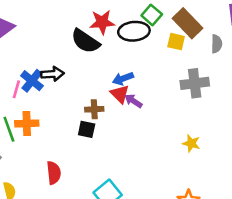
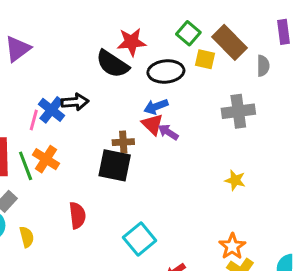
black ellipse: (134, 31) -> (166, 71), moved
yellow square: (176, 42) -> (205, 59), moved
orange cross: (27, 123) -> (46, 159), turned 35
black square: (87, 129) -> (115, 165), size x1.6

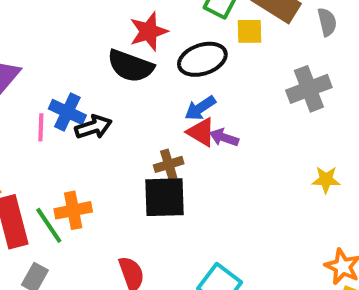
blue cross: (51, 110) -> (67, 112), moved
pink line: (34, 120) -> (41, 127), moved
orange cross: (46, 159) -> (73, 210), turned -30

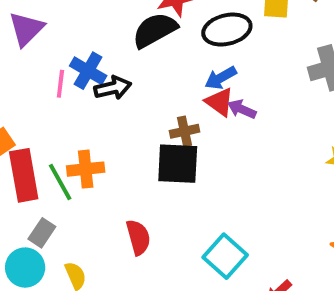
black semicircle: (130, 66) -> (155, 30), turned 126

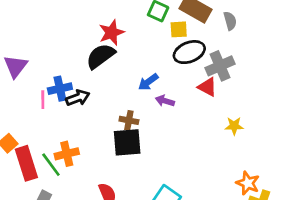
black ellipse: (227, 30) -> (189, 52), moved
blue cross: (88, 71) -> (60, 89), turned -35
red triangle: (220, 102) -> (207, 87), moved
brown cross: (185, 131) -> (129, 120), turned 30

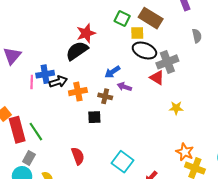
gray semicircle: (230, 21) -> (197, 36), moved
black ellipse: (189, 52) -> (144, 51), turned 40
brown cross: (129, 120) -> (105, 96), moved
black square: (127, 142) -> (94, 117), size x0.6
orange cross: (67, 154) -> (78, 92), moved

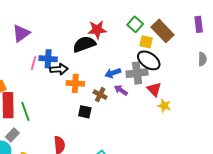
gray cross: (167, 62) -> (137, 73), moved
yellow star: (176, 108) -> (164, 106), moved

